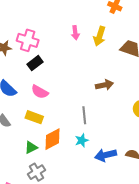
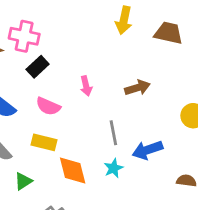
pink arrow: (75, 33) -> (86, 86), moved
orange diamond: (53, 139) -> (73, 170), turned -70
green triangle: (31, 147) -> (23, 181), moved
blue arrow: (106, 155) -> (147, 150), moved

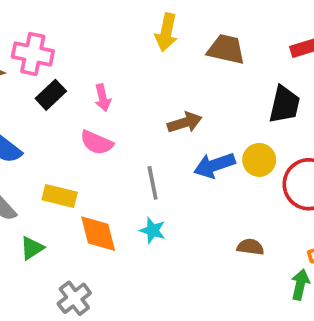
pink arrow: (86, 86) -> (103, 98), moved
pink semicircle: (48, 106) -> (97, 143), moved
blue arrow: (147, 150) -> (214, 165), moved
cyan star: (113, 168) -> (153, 230), turned -30

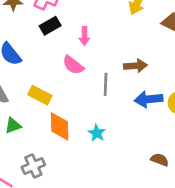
gray line: (153, 183) -> (106, 84), moved

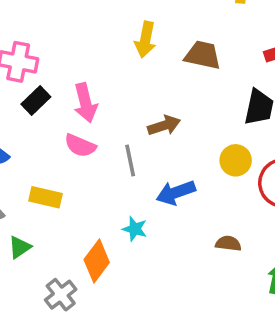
pink arrow: (84, 36) -> (85, 103), size x1.5
blue arrow: (149, 99) -> (176, 193), moved
orange diamond: (60, 126) -> (97, 261), moved, turned 52

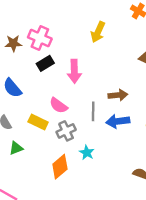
yellow arrow: (145, 40) -> (98, 32), moved
pink semicircle: (80, 146) -> (58, 105), moved
blue arrow: (176, 193) -> (118, 121), moved
gray cross: (61, 295) -> (66, 131), moved

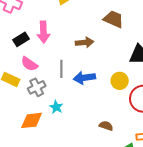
black rectangle: (45, 63) -> (21, 39), moved
brown arrow: (118, 95) -> (84, 42), moved
orange diamond: (60, 167) -> (32, 120), turned 35

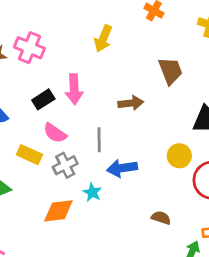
brown trapezoid: (113, 19) -> (170, 71), turned 45
blue arrow: (84, 78) -> (122, 168), moved

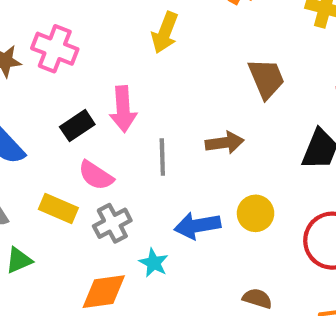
brown arrow: (131, 103) -> (225, 143), moved
gray line: (99, 140) -> (162, 157), moved
yellow circle: (179, 156) -> (256, 213), moved

